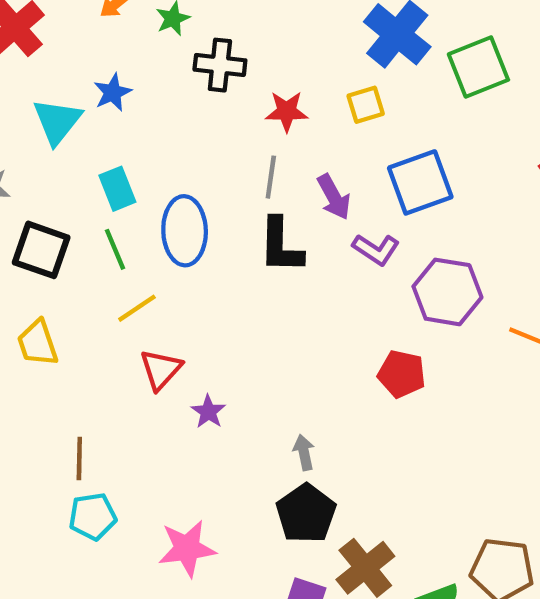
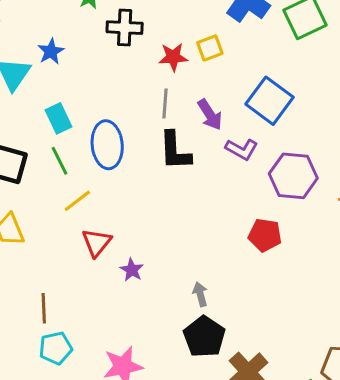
yellow square: (366, 105) -> (210, 48), moved
blue square: (420, 182) -> (269, 101), turned -30

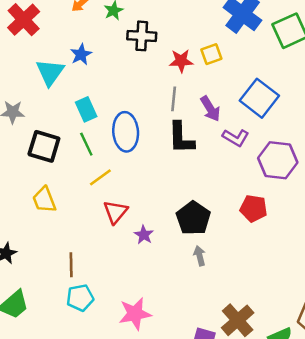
black pentagon: (204, 337) -> (193, 218), moved

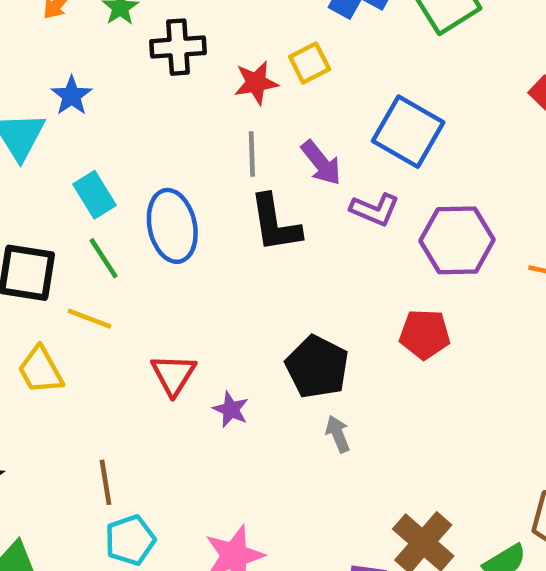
yellow line: (100, 177) -> (89, 319), moved, turned 65

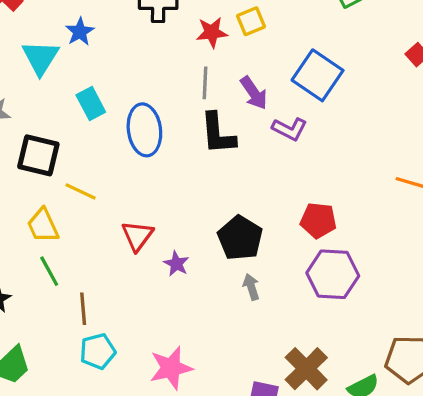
purple hexagon: (457, 240) -> (333, 274), moved
green line: (104, 258) -> (49, 271), moved

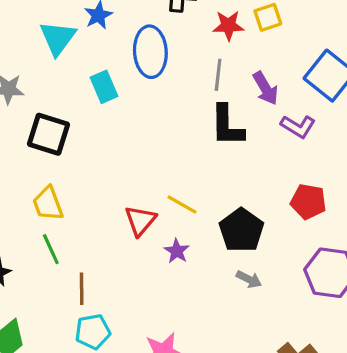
blue ellipse: (144, 130) -> (150, 52), moved
yellow line: (81, 191) -> (182, 205), moved
red pentagon: (318, 220) -> (308, 202), moved
gray arrow: (251, 287) -> (249, 279), turned 130

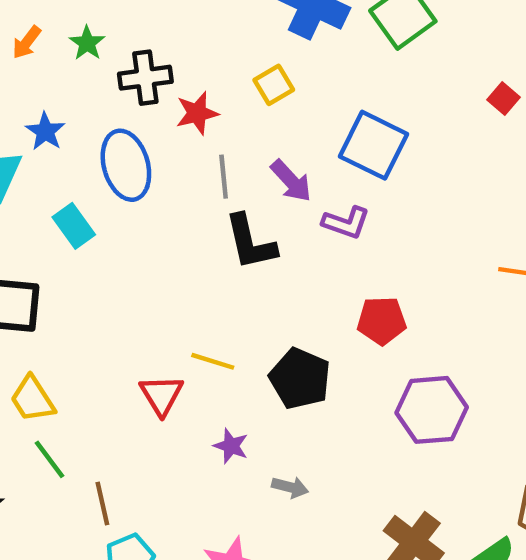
red star: (228, 26) -> (197, 113), moved
purple star: (177, 251) -> (231, 446), moved
gray arrow: (249, 279) -> (290, 487), moved

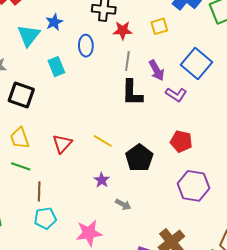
blue ellipse: (126, 165) -> (86, 46), size x0.7
red triangle: (161, 395) -> (62, 144), moved
green line: (50, 459) -> (21, 166), turned -48

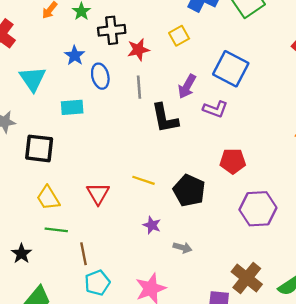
blue star: (54, 22) -> (75, 55), moved
gray line: (127, 61) -> (139, 87), moved
cyan rectangle: (56, 67) -> (72, 107), turned -60
purple arrow: (157, 70) -> (187, 86), turned 70

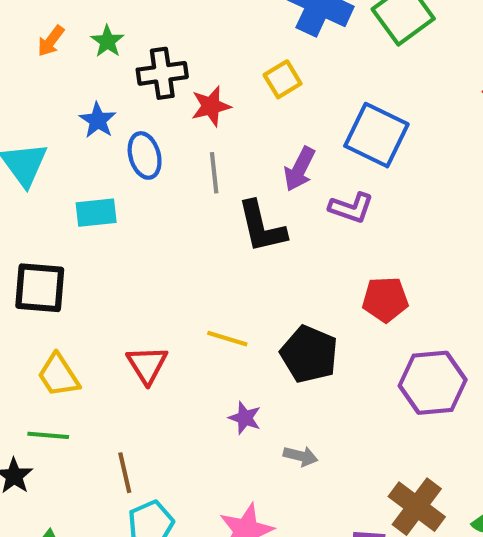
green line: (56, 230) -> (48, 435), moved

